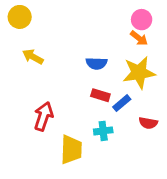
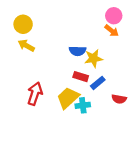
yellow circle: (20, 17) -> (23, 24), moved
yellow star: (139, 73) -> (93, 58), moved, size x0.7
yellow trapezoid: (71, 149) -> (68, 98), moved, turned -135

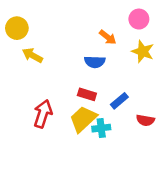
yellow circle: (23, 24) -> (17, 28), moved
orange arrow: (112, 31) -> (108, 37), moved
yellow star: (93, 58) -> (143, 51), moved, turned 30
red rectangle: (81, 77) -> (87, 94), moved

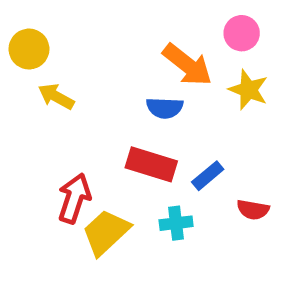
orange arrow: (108, 37) -> (187, 65), size x1.6
red rectangle: (87, 94) -> (151, 164), size x1.5
yellow trapezoid: (83, 119) -> (106, 232), moved

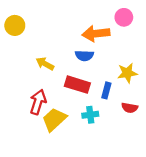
orange arrow: (187, 65) -> (96, 34), turned 136
yellow star: (248, 90) -> (127, 73), moved, turned -30
yellow arrow: (56, 97) -> (45, 64), moved
blue rectangle: (208, 176) -> (106, 90), turned -35

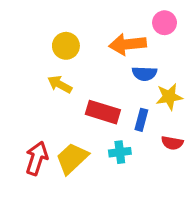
yellow circle: (15, 25) -> (66, 46), moved
blue semicircle: (84, 56) -> (144, 74), moved
red arrow: (38, 102) -> (37, 158), moved

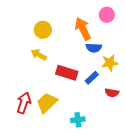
orange arrow: (128, 44) -> (83, 29), turned 70
blue rectangle: (141, 120) -> (92, 78), turned 32
cyan cross: (120, 152) -> (78, 120), moved

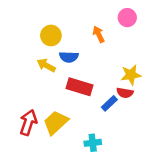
orange arrow: (83, 29) -> (99, 34), size x0.6
blue semicircle: (94, 48) -> (69, 57), moved
blue rectangle: (92, 78) -> (109, 103), moved
red semicircle: (112, 93) -> (125, 93), moved

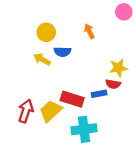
pink circle: (127, 18) -> (124, 12), moved
red rectangle: (80, 87) -> (72, 99), moved
blue rectangle: (109, 103) -> (99, 94), turned 32
cyan cross: (93, 143) -> (84, 129), size x1.6

